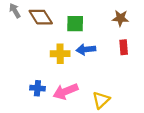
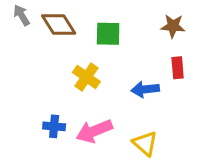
blue arrow: (86, 49) -> (145, 89), moved
yellow cross: (60, 54) -> (86, 77), turned 36
yellow triangle: (101, 100) -> (145, 143), turned -36

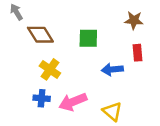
brown diamond: (59, 25) -> (40, 35), moved
green square: (108, 34) -> (88, 38), moved
yellow cross: (86, 77) -> (50, 69), moved

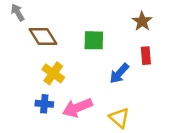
brown star: (134, 20) -> (142, 21), turned 30
blue arrow: (112, 69) -> (119, 73), turned -42

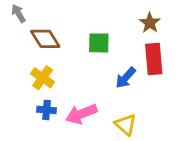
red rectangle: (146, 56) -> (154, 59), size x1.6
yellow cross: (53, 73) -> (43, 78), moved

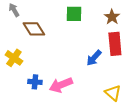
green square: (99, 43) -> (74, 14), moved
yellow cross: (43, 78) -> (14, 58), moved
yellow triangle: (126, 125) -> (113, 93), moved

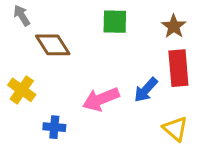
pink arrow: (61, 85) -> (101, 99), moved
yellow triangle: (113, 93) -> (175, 129), moved

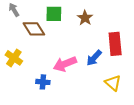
green square: (115, 22) -> (54, 14), moved
brown star: (174, 26) -> (85, 18), moved
blue cross: (54, 127) -> (43, 82), moved

